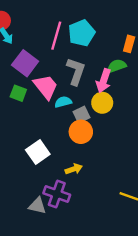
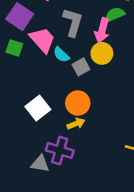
cyan semicircle: (63, 102) -> (61, 55), turned -119
orange circle: (81, 132) -> (78, 103), moved

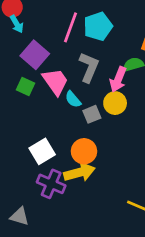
yellow arrow: (76, 124) -> (79, 172), size x1.6
purple cross: (60, 150) -> (51, 184), moved
gray triangle: (40, 164) -> (19, 216), moved

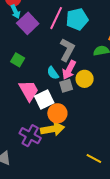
purple square: (35, 55) -> (28, 23), moved
pink arrow: (118, 79) -> (69, 70), moved
pink trapezoid: (55, 82) -> (29, 91), moved
white square: (42, 151) -> (44, 99), moved

